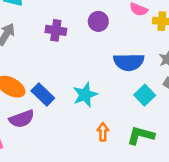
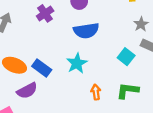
purple cross: (56, 30) -> (45, 13), turned -35
blue semicircle: (129, 62) -> (86, 31), moved

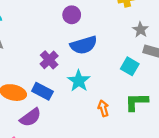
purple cross: (45, 13) -> (49, 60), moved

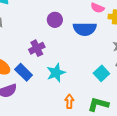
purple circle: (72, 15) -> (55, 20), moved
blue semicircle: (84, 45) -> (85, 29), moved

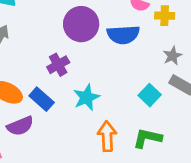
purple circle: (55, 20) -> (81, 24), size x1.6
orange arrow: (69, 101) -> (107, 136), size x1.5

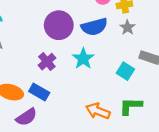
gray star: (172, 56) -> (127, 27), moved
cyan star: (86, 97) -> (83, 59), moved
orange arrow: (107, 136) -> (98, 111), turned -55

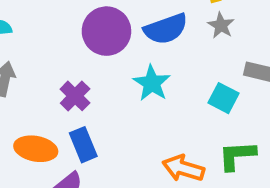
purple cross: (47, 62) -> (75, 96), moved
blue rectangle: (39, 92) -> (83, 145), turned 42

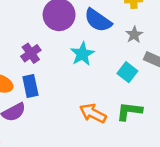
gray star: (221, 25) -> (134, 35), moved
blue semicircle: (166, 29) -> (98, 20), turned 44

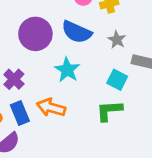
green L-shape: (129, 111) -> (109, 111), moved
orange arrow: (93, 113) -> (51, 108), moved

